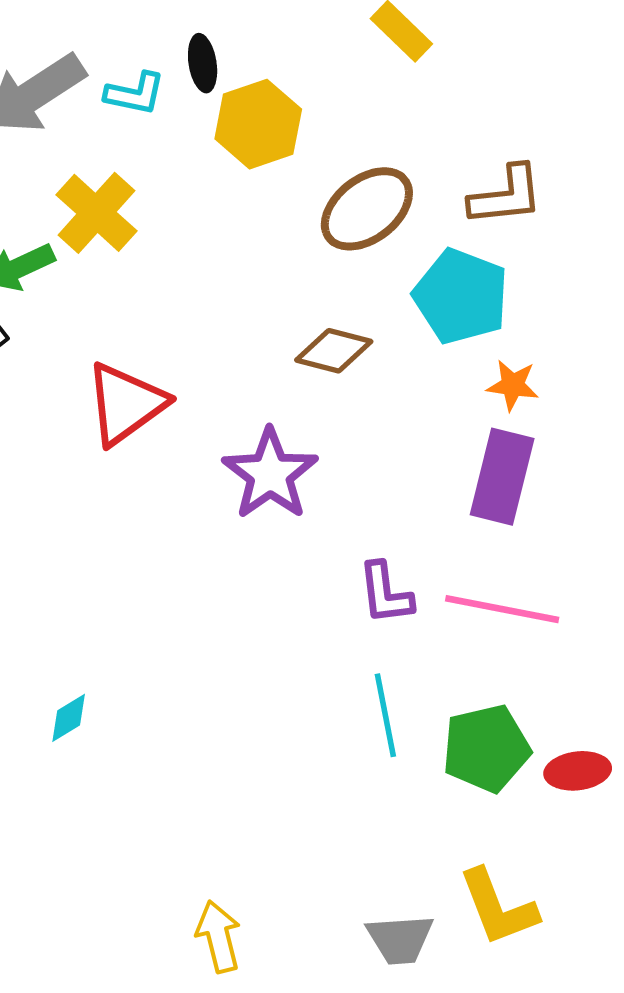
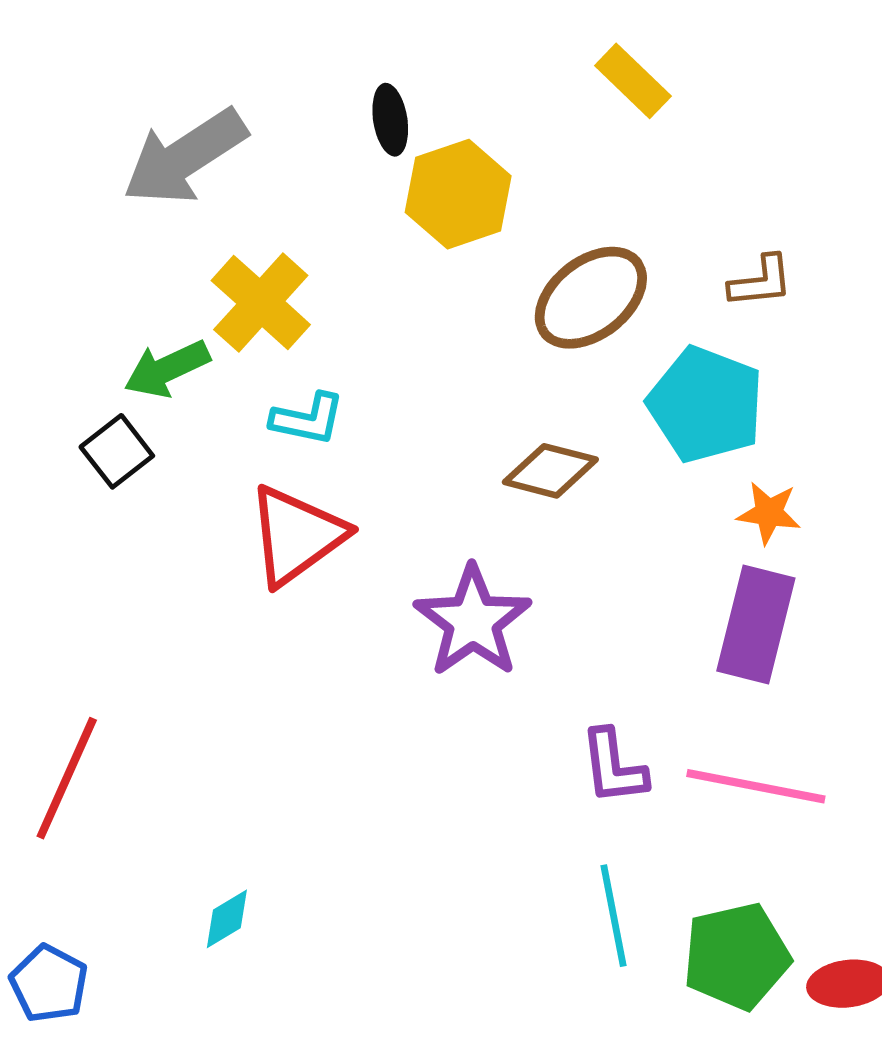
cyan L-shape: (135, 94) -> (308, 419), moved
brown L-shape: (506, 196) -> (761, 281), size x0.7

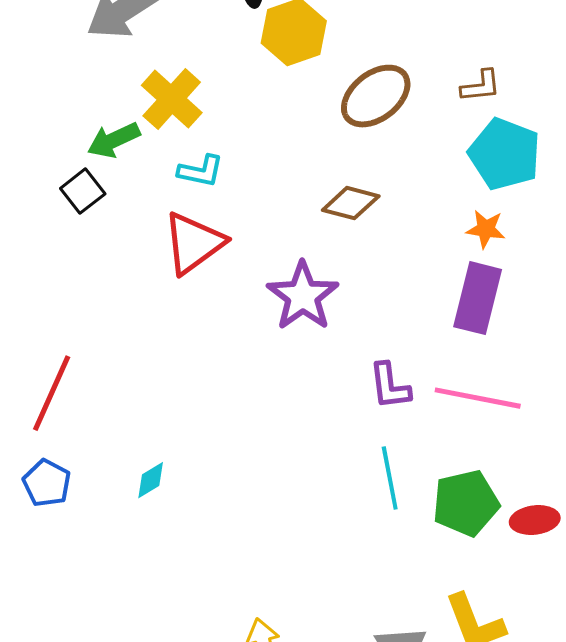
cyan pentagon: (706, 404) -> (505, 154), moved
blue pentagon: (49, 984) -> (47, 483), moved

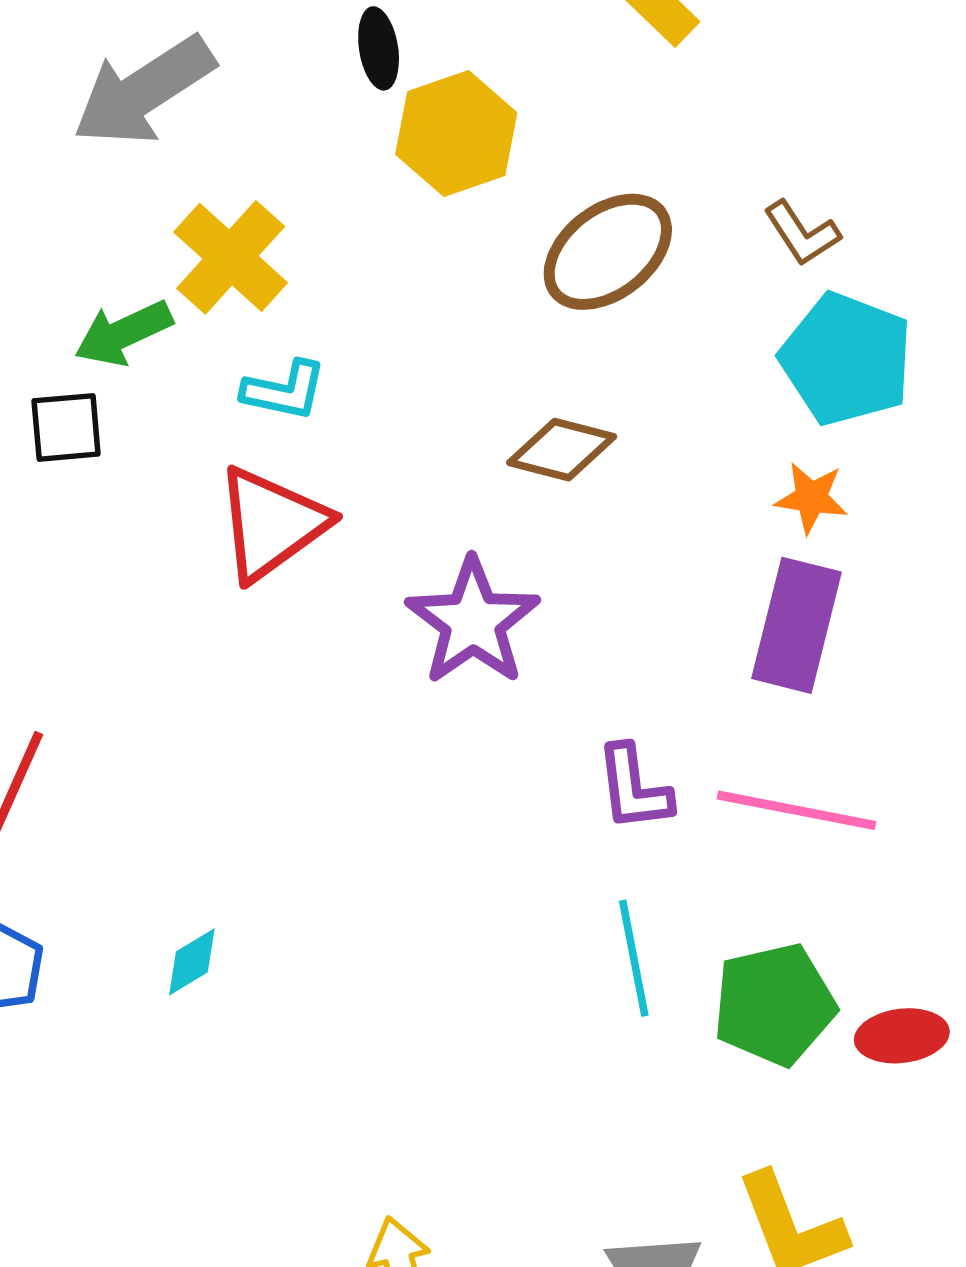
brown L-shape: (481, 86) -> (802, 233), turned 63
black square: (83, 191) -> (66, 427), turned 33

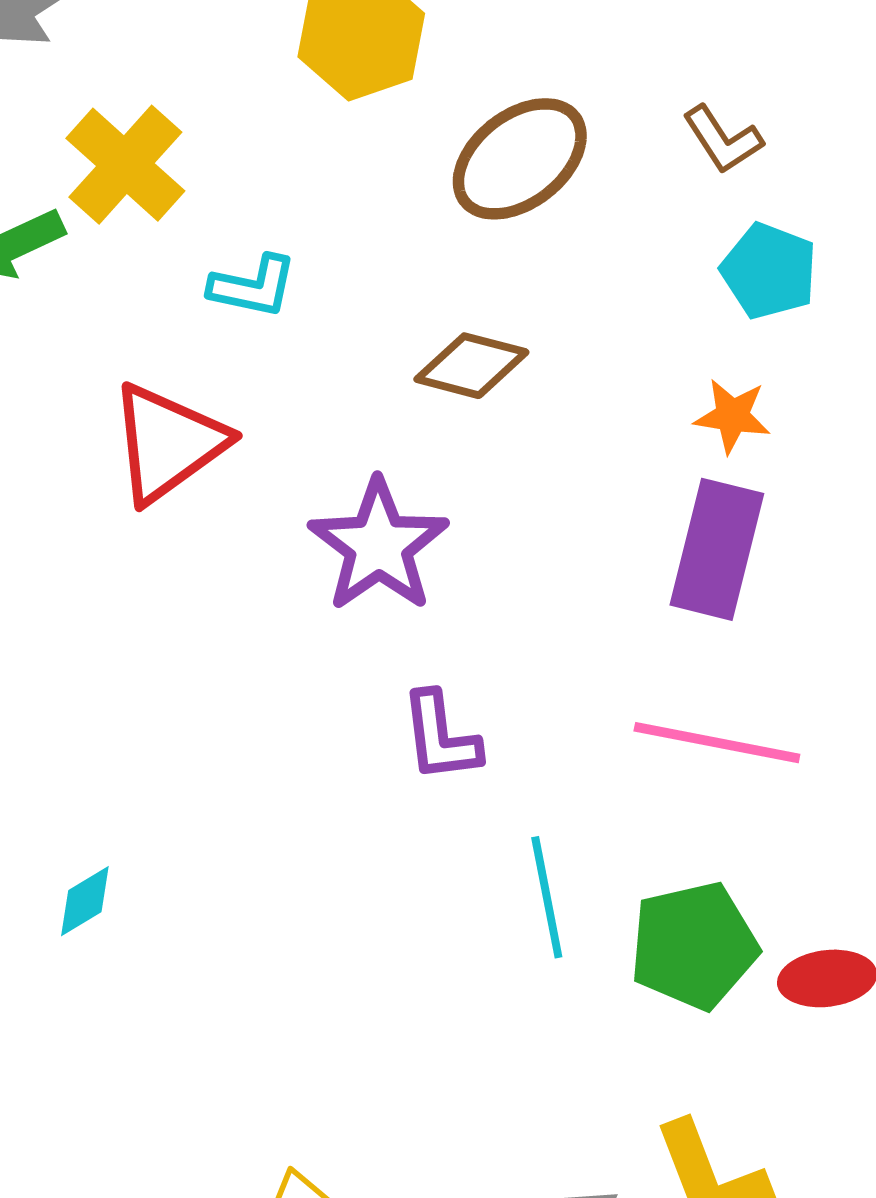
cyan pentagon: (846, 359) -> (769, 271), size x0.7
cyan L-shape: (284, 391) -> (253, 286), moved
purple L-shape: (634, 788) -> (440, 737), moved

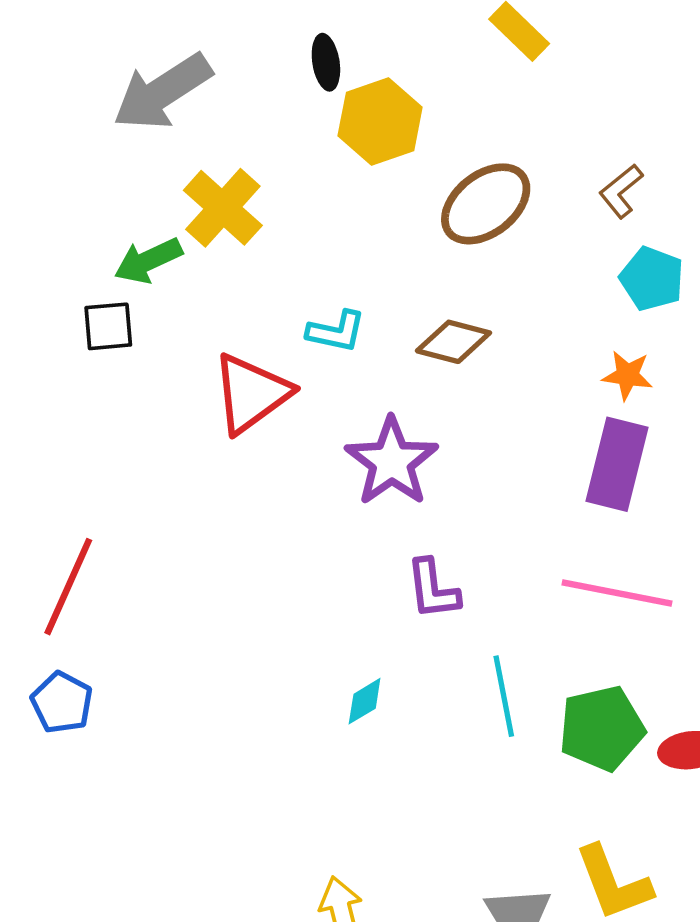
brown L-shape: (723, 140) -> (621, 191), turned 84
cyan L-shape: (253, 286) -> (336, 331), moved
cyan diamond: (85, 901) -> (365, 701), moved

